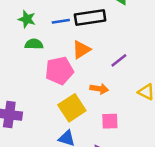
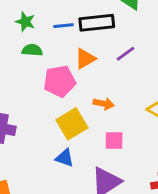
purple line: (119, 60) -> (126, 54), moved

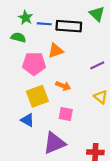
green star: (25, 22) -> (26, 18), moved
purple line: (126, 54) -> (97, 65), moved

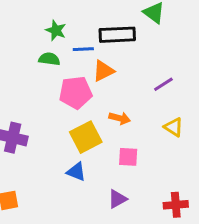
blue line: (44, 24) -> (83, 49), moved
purple triangle: (54, 143) -> (117, 199), size x0.6

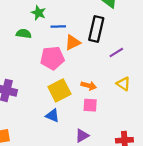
black rectangle: (117, 35) -> (96, 29), moved, turned -75
green semicircle: (49, 59) -> (24, 34), moved
orange arrow: (120, 118) -> (89, 86), moved

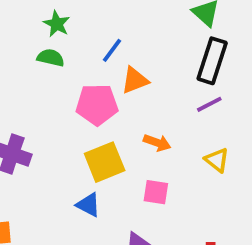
green star: (38, 13) -> (57, 24), moved
blue line: (58, 26) -> (112, 50), turned -56
black rectangle: (96, 29) -> (212, 61), moved
orange arrow: (89, 86) -> (157, 143), moved

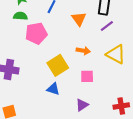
orange triangle: (135, 80) -> (79, 19), moved, turned -35
pink pentagon: (97, 104) -> (36, 33), moved
yellow triangle: (217, 160) -> (116, 54), size x1.5

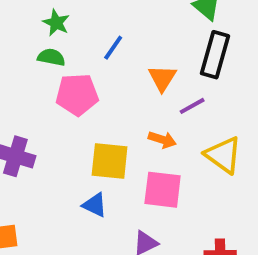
purple line: (107, 26) -> (192, 106), moved
yellow square: (58, 65) -> (110, 161), turned 30
pink square: (87, 76) -> (163, 190), size x1.5

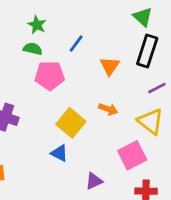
purple line: (192, 106) -> (157, 88), moved
yellow square: (110, 161) -> (71, 123), turned 32
pink square: (163, 190) -> (132, 155), moved, turned -36

